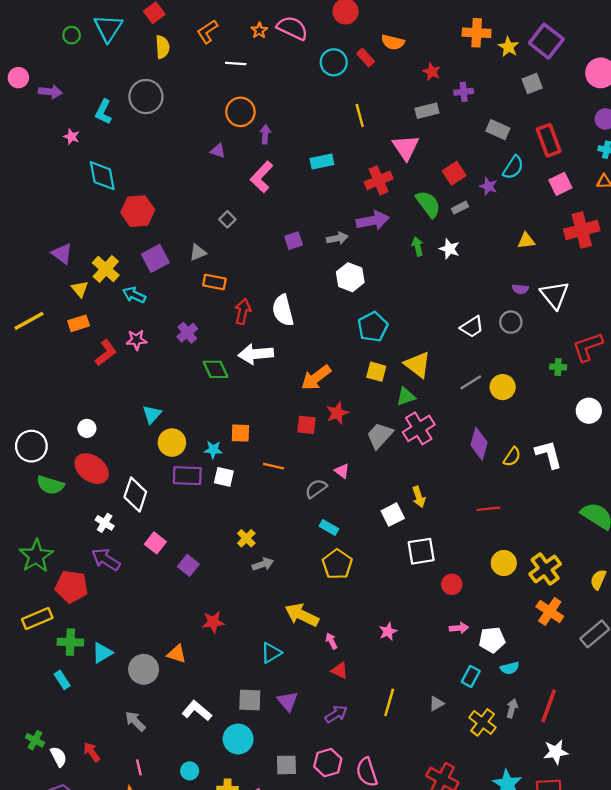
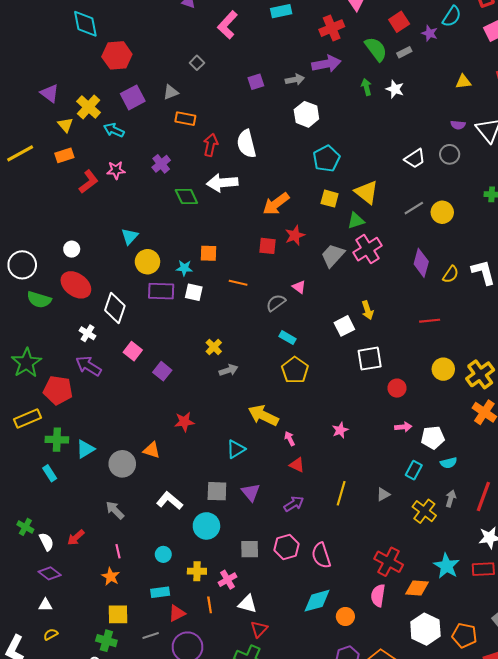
red arrow: (92, 752) -> (76, 538), turned -96

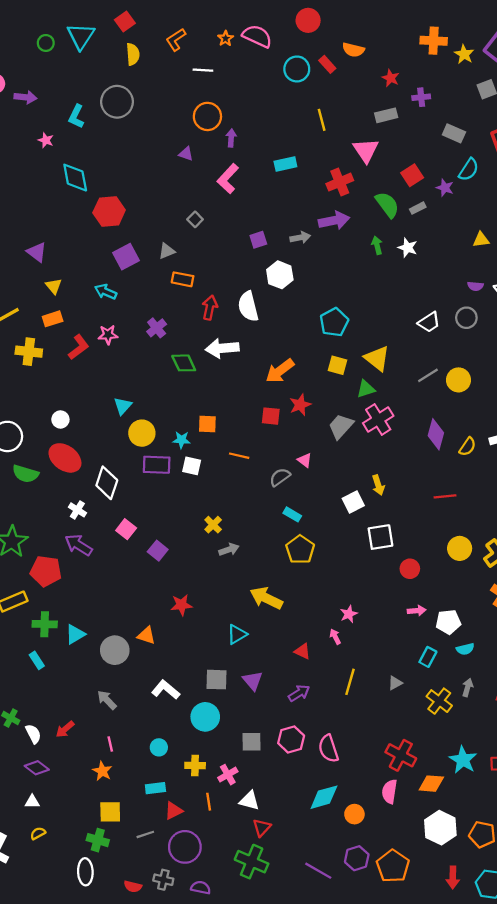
yellow cross: (89, 107) -> (29, 352), moved, turned -35
white hexagon: (306, 114) -> (280, 275), moved
pink arrow: (290, 439) -> (335, 637), moved

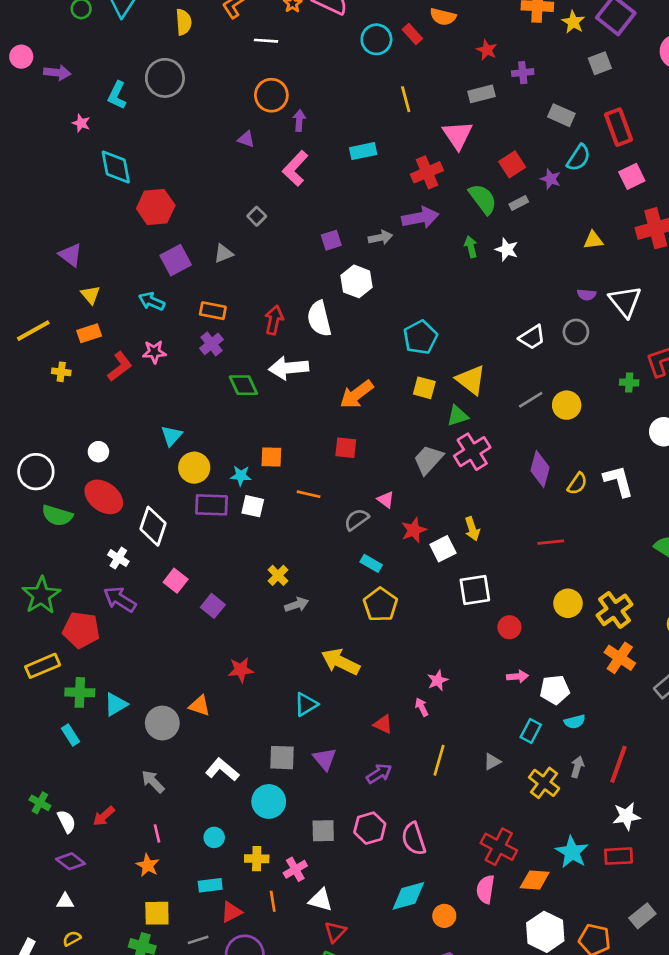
orange rectangle: (183, 279) -> (213, 311), moved
yellow cross: (29, 352) -> (61, 372), size x0.6
red star: (300, 405) -> (414, 530), moved

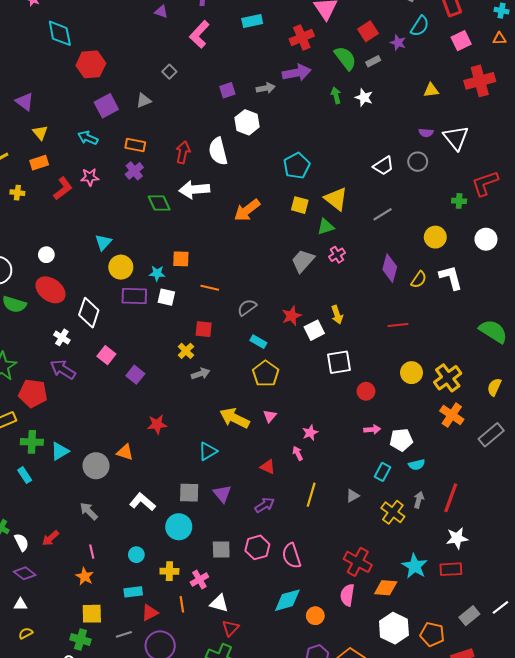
yellow circle: (567, 405) -> (435, 237), moved
red square: (346, 448) -> (204, 329), moved
pink cross: (472, 452) -> (337, 255), size x0.6
pink triangle: (386, 500) -> (270, 416), moved, turned 32

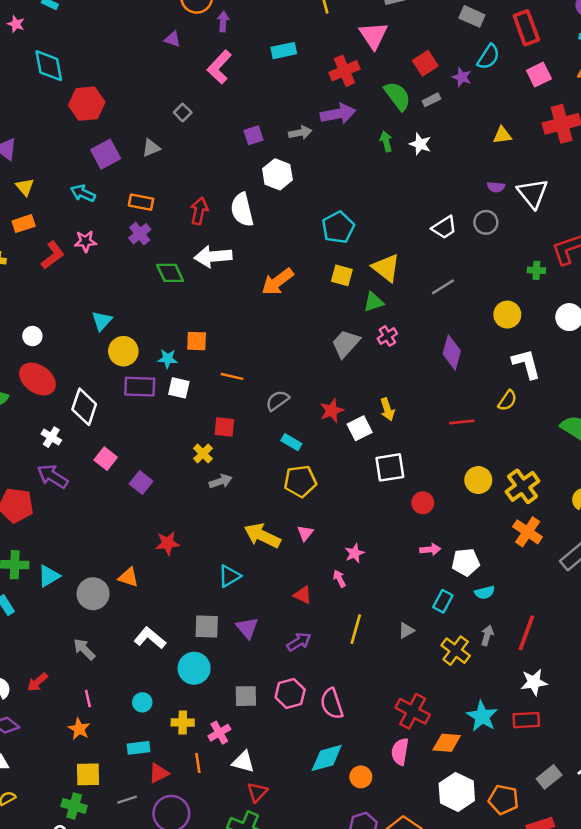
yellow semicircle: (419, 280) -> (507, 400), moved
yellow pentagon: (266, 374) -> (300, 481), turned 30

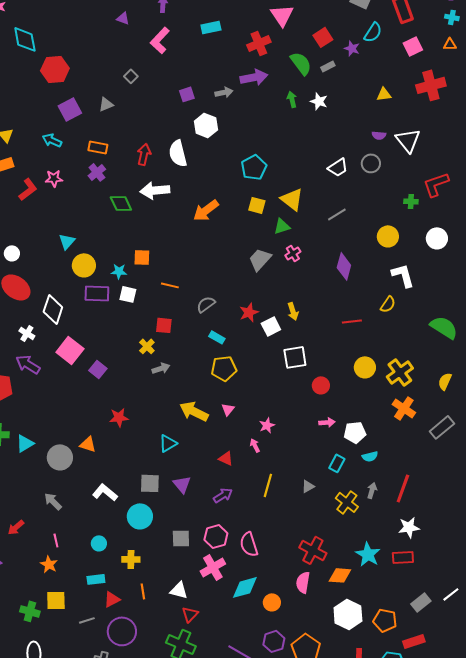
pink square: (106, 459) -> (70, 350), size x1.5
pink cross: (219, 733) -> (213, 567), moved, size x1.4
green cross: (74, 806) -> (30, 611), moved

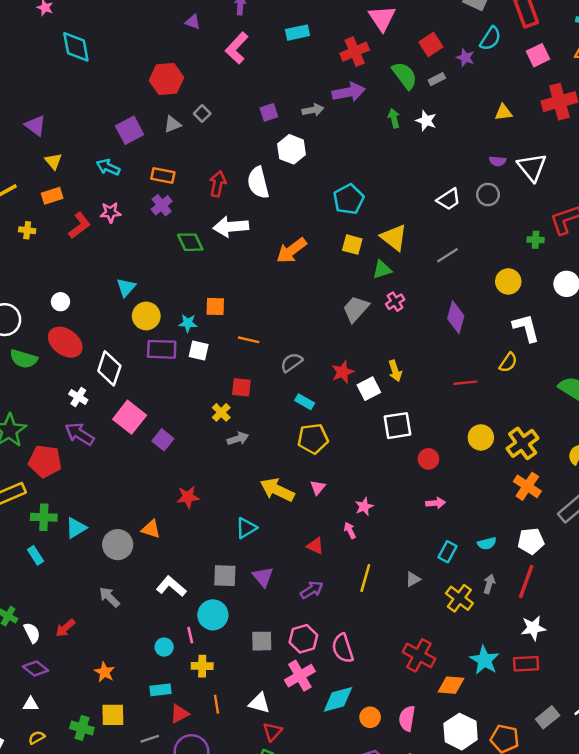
red hexagon: (55, 69) -> (166, 79), moved
gray square: (131, 76) -> (202, 114), moved
white pentagon: (355, 432) -> (531, 541), moved
pink line: (56, 540) -> (190, 635), moved
pink semicircle: (303, 582) -> (407, 718), moved

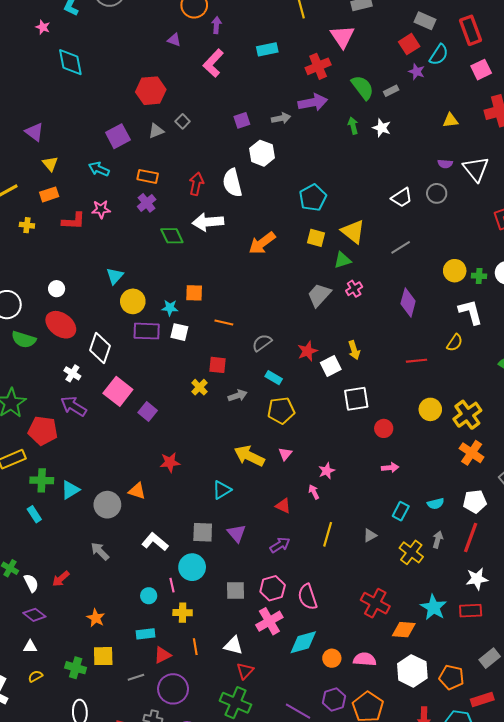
red square: (431, 44) -> (409, 44), moved
red L-shape: (80, 225) -> (73, 221), turned 40
green cross: (536, 240) -> (479, 276), moved
gray arrow: (238, 439) -> (238, 396), moved
pink semicircle: (407, 718) -> (365, 659), turned 85

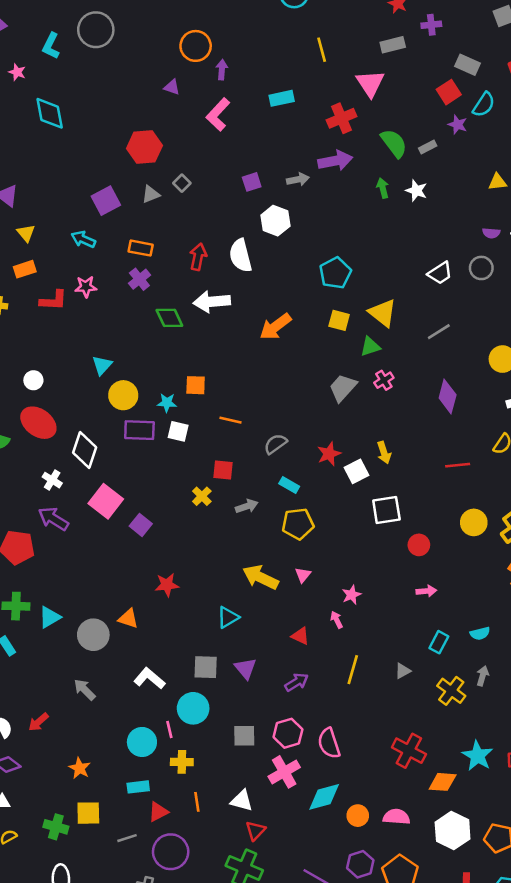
cyan circle: (149, 596) -> (142, 742), size x1.5

